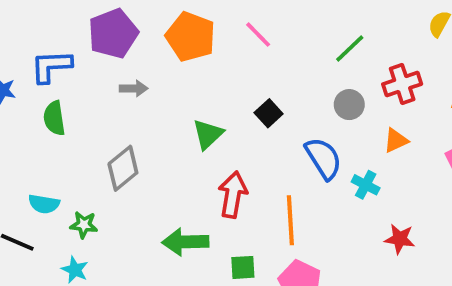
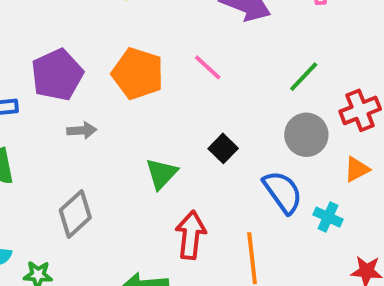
gray circle: (349, 105) -> (306, 135), size x1.4

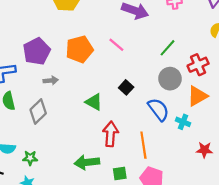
orange pentagon: (138, 73) -> (79, 49), turned -30
orange triangle: (357, 169) -> (197, 96), size x1.5
green triangle: (161, 174) -> (94, 102), turned -42
gray diamond: (75, 214) -> (38, 111), moved

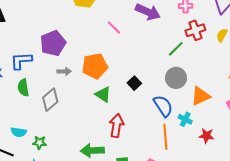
pink line: (116, 45) -> (114, 27), moved
orange pentagon: (79, 49) -> (95, 66), moved
red cross: (198, 65) -> (195, 30), moved
orange line: (143, 145) -> (165, 137), moved
red star: (204, 150) -> (207, 136), moved

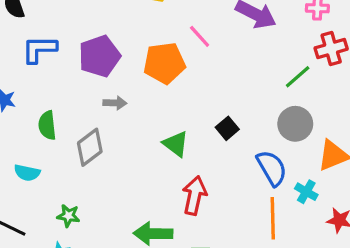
blue L-shape: (21, 61) -> (39, 49), moved
orange pentagon: (95, 66) -> (164, 63), moved
cyan semicircle: (19, 132) -> (27, 173), moved

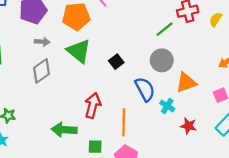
green triangle: (176, 144) -> (79, 51), moved, size x1.4
gray diamond: (90, 147) -> (42, 71), moved
orange line: (273, 218) -> (124, 122), moved

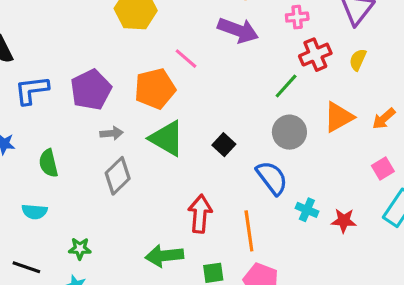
orange triangle: (186, 83) -> (339, 117), moved
cyan cross: (167, 106) -> (307, 210), moved

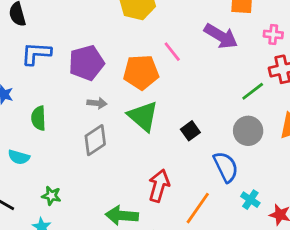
orange line: (249, 231) -> (198, 208), turned 32

